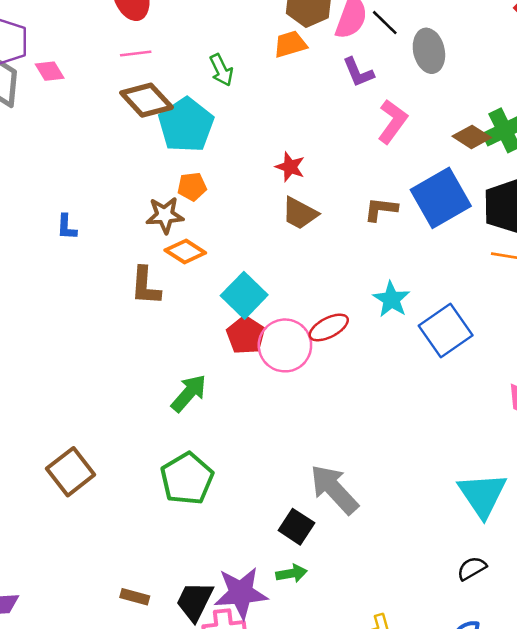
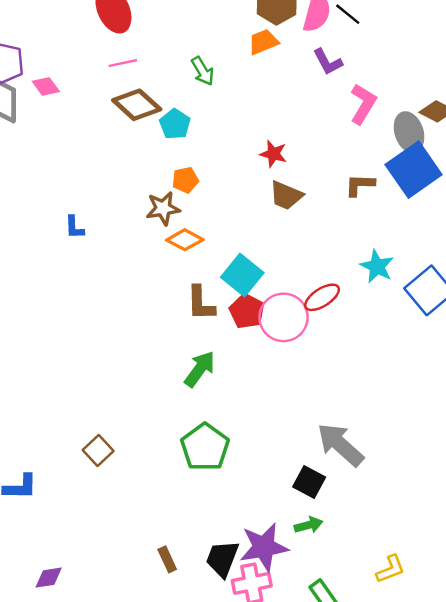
gray ellipse: (429, 51) -> (409, 132), moved
cyan pentagon: (186, 125) -> (175, 124), size x0.6
brown L-shape: (145, 286) -> (201, 303), moved
brown square: (71, 472) -> (98, 450), size x0.7
brown rectangle: (135, 597) -> (167, 559), turned 55

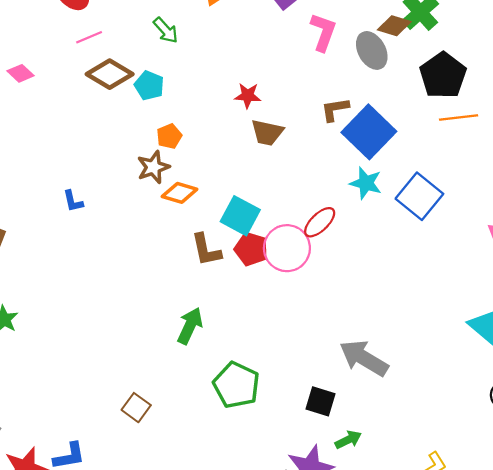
blue square: (414, 170) -> (369, 132), moved
green arrow: (200, 369) -> (190, 326), moved
black square: (309, 482) -> (321, 401), moved

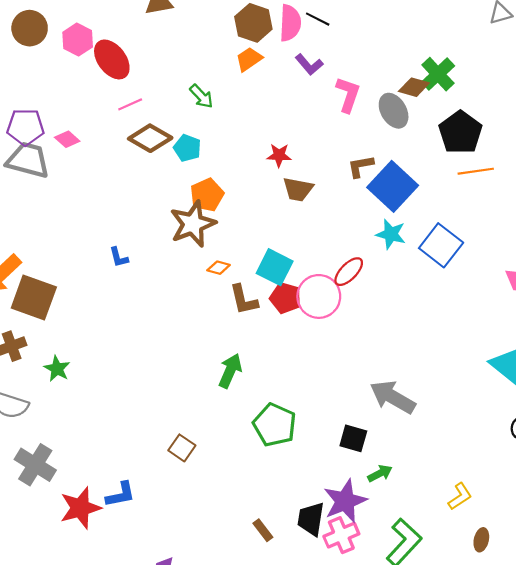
orange pentagon: (169, 136) -> (207, 195), size x1.4
brown star: (153, 167) -> (193, 224), size x1.5
orange diamond: (180, 193) -> (219, 268), moved, size x0.7

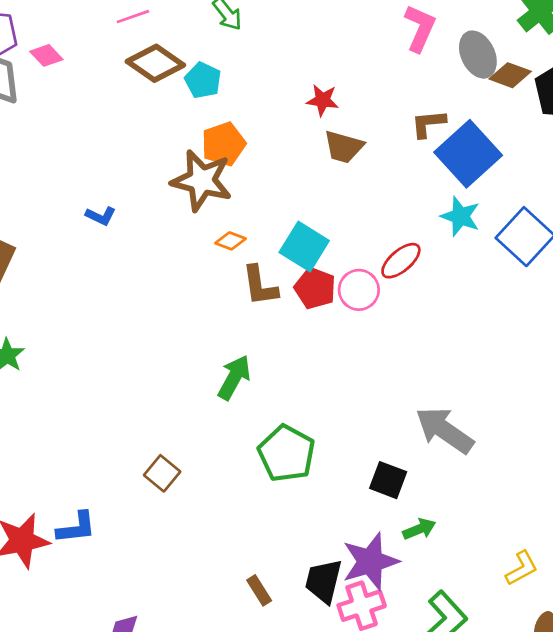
brown diamond: (414, 87) -> (510, 75), moved
brown star: (193, 224) -> (202, 180), turned 30
blue L-shape: (119, 257) -> (101, 216), turned -55
pink circle: (319, 296) -> (359, 290), size x0.7

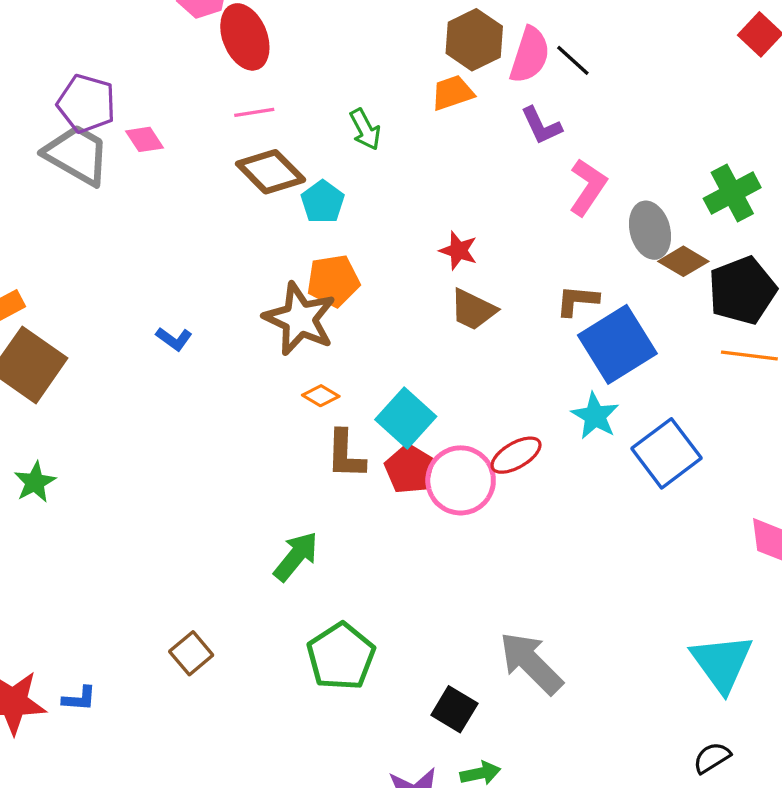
pink circle: (359, 290) -> (461, 480), size x1.4
blue L-shape: (76, 528) -> (79, 699), size x0.7

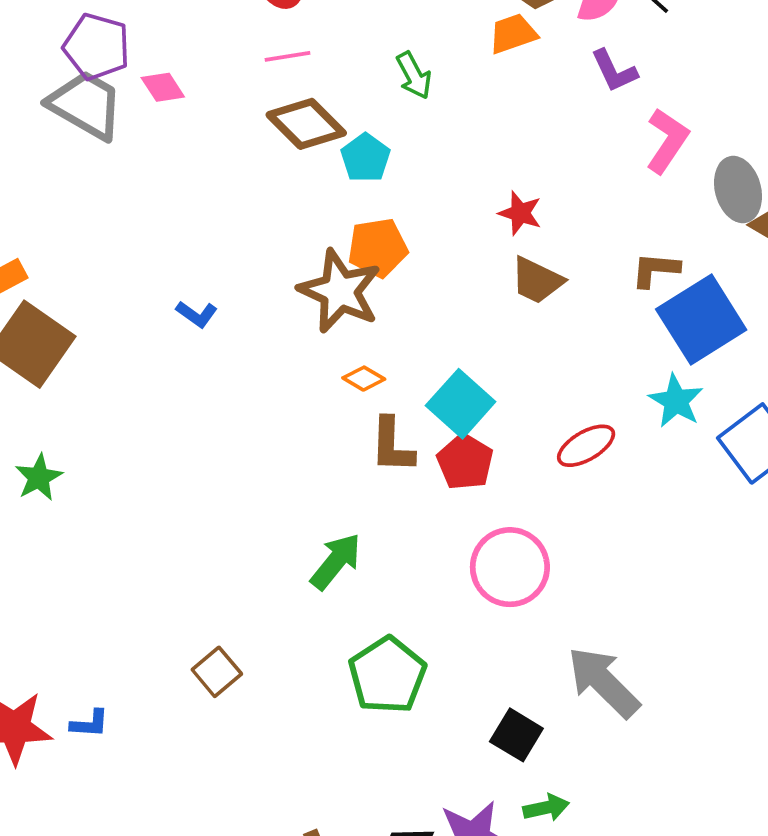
pink circle: (461, 480) -> (510, 567), moved

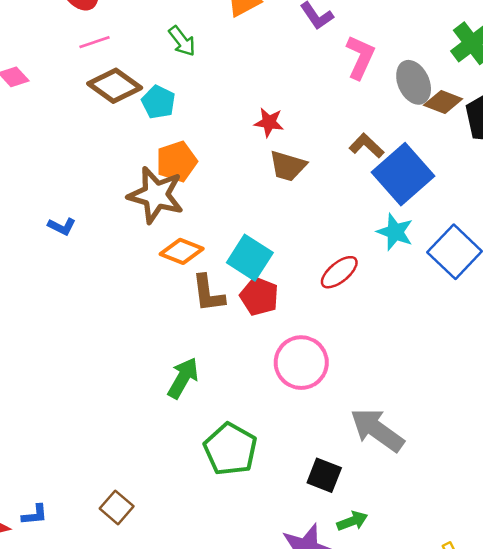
brown L-shape: (655, 270) -> (367, 146), turned 48
orange diamond: (364, 379) -> (182, 251), size x1.5
brown square: (217, 672) -> (117, 507), moved

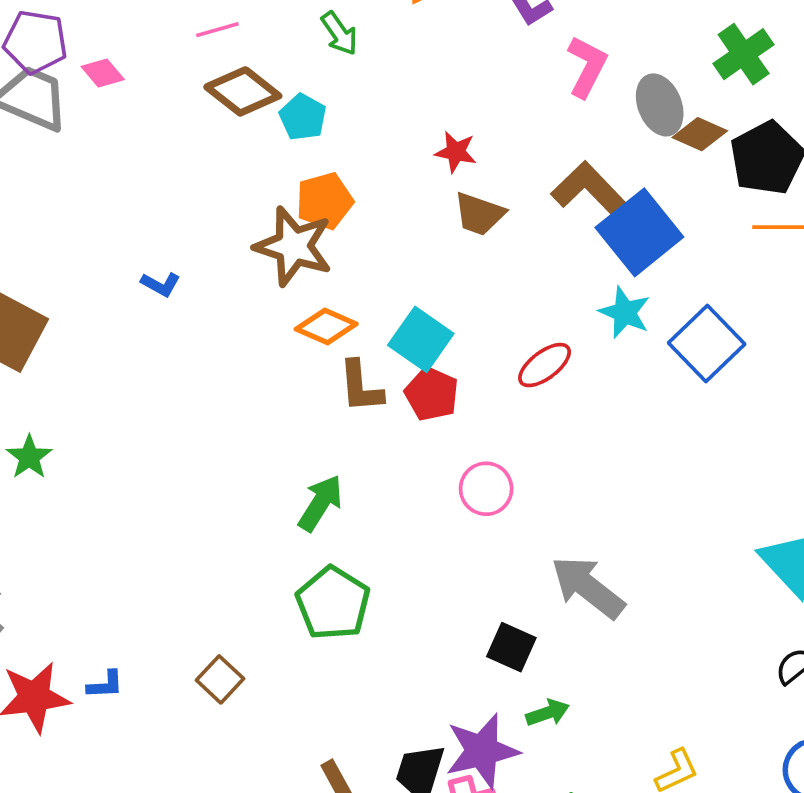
brown L-shape: (367, 146) -> (590, 190), size x1.6
pink circle: (301, 363) -> (486, 489), size x0.7
green pentagon: (230, 449) -> (333, 603), moved

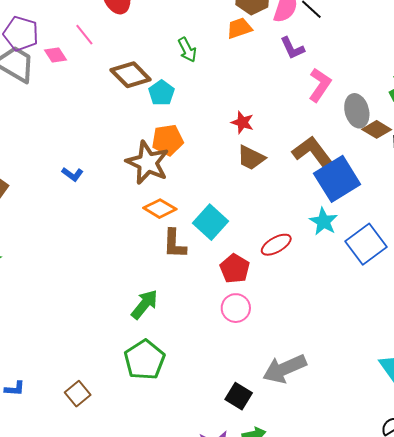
pink line: (217, 30) -> (84, 35), moved, turned 60
red pentagon: (432, 394) -> (235, 269), moved
gray arrow: (588, 587) -> (284, 369), turned -69

